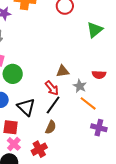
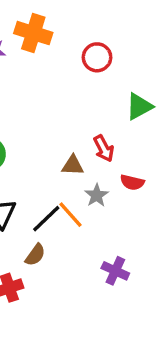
red arrow: (52, 88) -> (104, 148), moved
orange line: (88, 103) -> (71, 215), moved

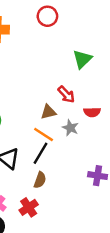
red circle: (97, 57) -> (47, 16), moved
orange line: (71, 215) -> (44, 135), moved

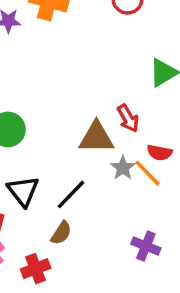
brown triangle: (48, 112) -> (96, 137), size x1.5
orange line: (44, 135) -> (147, 173), moved

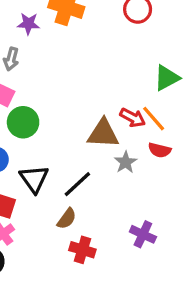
red arrow: (128, 118) -> (133, 118), turned -35
orange line: (147, 173) -> (154, 119), moved
red cross: (36, 269) -> (82, 250), moved, turned 35

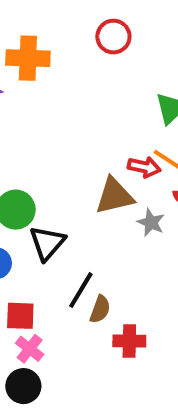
black triangle: (34, 179) -> (47, 243), moved, turned 32
black line: (77, 184) -> (81, 290), moved

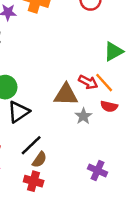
red cross: (129, 341) -> (34, 181), moved

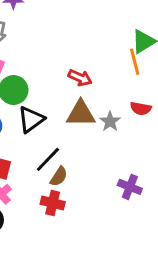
red arrow: (88, 82) -> (80, 78), moved
orange line: (104, 83) -> (135, 62), moved, turned 30
brown triangle: (66, 95) -> (81, 114), moved

